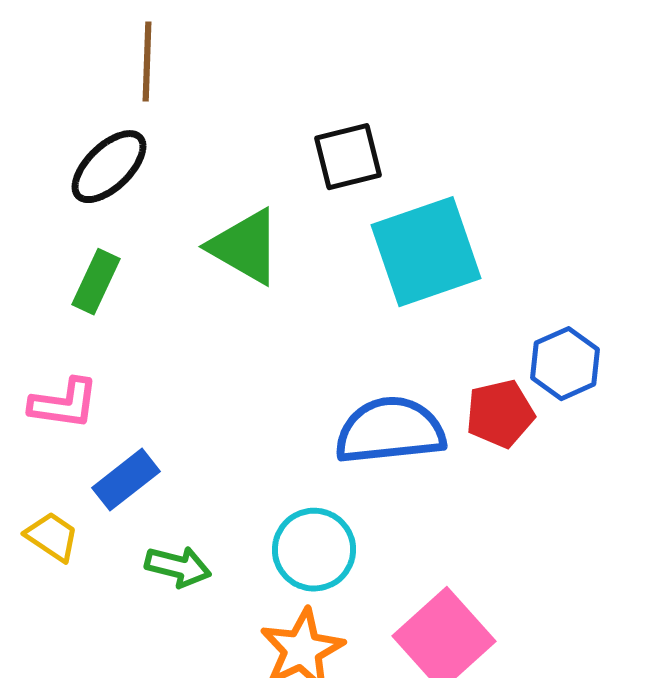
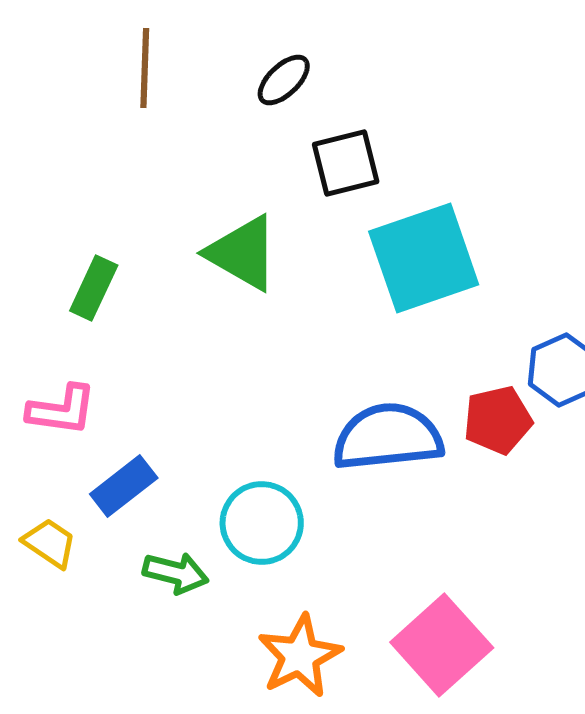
black ellipse: (109, 167) -> (284, 80), moved, size x0.7
cyan circle: (314, 550) -> (262, 523), moved

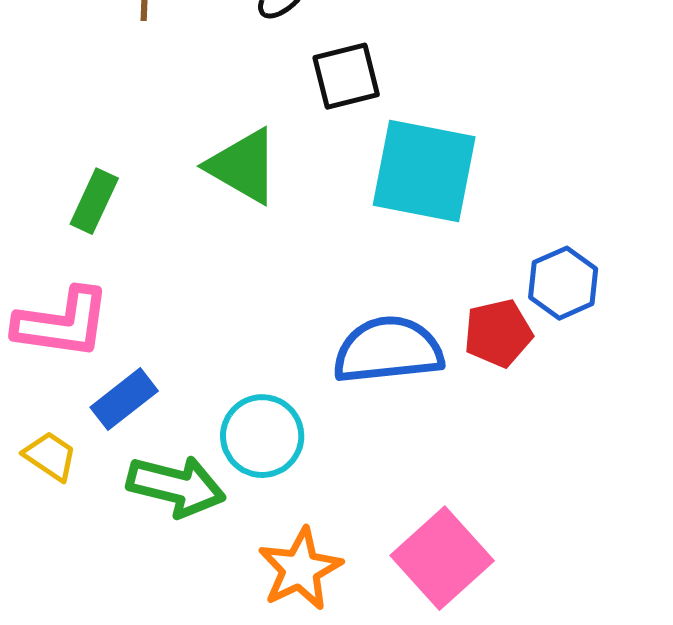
cyan square: (424, 258) -> (424, 171), turned 30
pink L-shape: (62, 410) -> (62, 323), size x1.4
green arrow: (176, 573) -> (176, 486), size x1.5

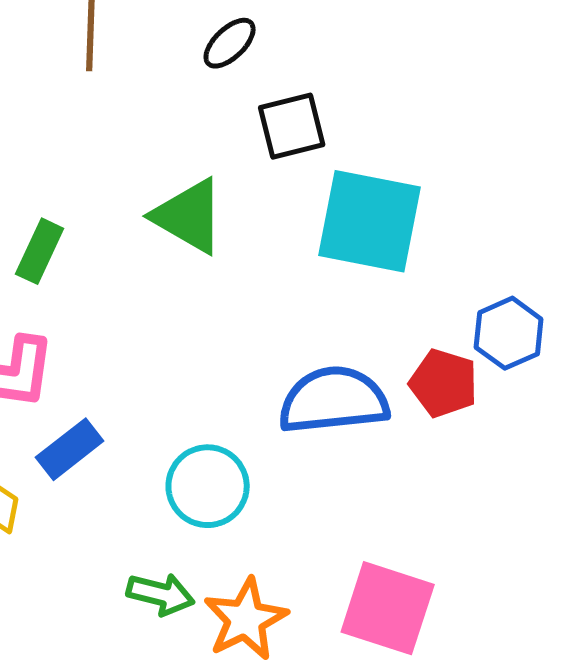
red pentagon: (498, 333) -> (444, 383), turned 30
green arrow: (176, 486) -> (161, 594), moved, size x0.7
pink square: (442, 558) -> (388, 608), turned -30

